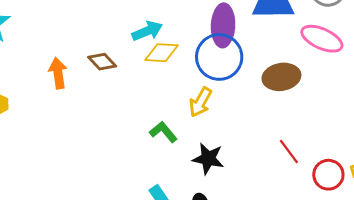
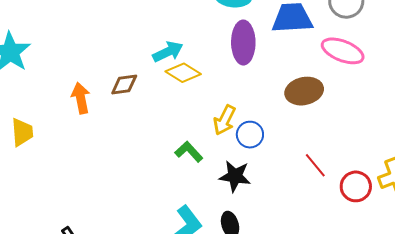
yellow diamond: (161, 53) -> (183, 73), turned 32
blue circle: (219, 57) -> (250, 135), moved, size x0.6
brown diamond: (102, 62) -> (124, 85), turned -52

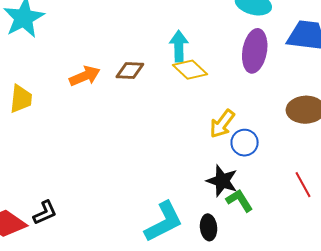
cyan arrow: (168, 52) -> (179, 46), turned -76
orange arrow: (81, 98) -> (85, 76), turned 68
green L-shape: (189, 152) -> (239, 200), moved

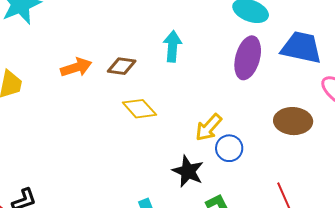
yellow diamond: (190, 70) -> (139, 109), moved
black star: (222, 181) -> (188, 171), moved

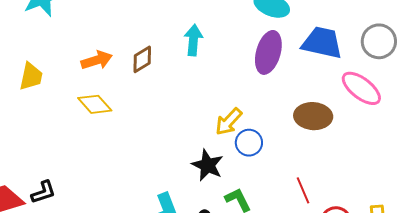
brown diamond: (122, 66) -> (142, 59), turned -40
yellow diamond: (139, 109) -> (95, 104), moved

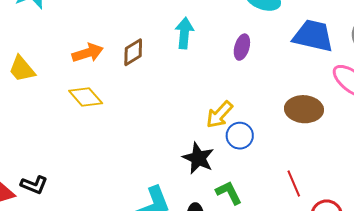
purple ellipse: (268, 52) -> (242, 47), moved, size x0.6
yellow trapezoid: (31, 76) -> (22, 69), turned 128
black L-shape: (43, 192) -> (34, 185), turned 40

